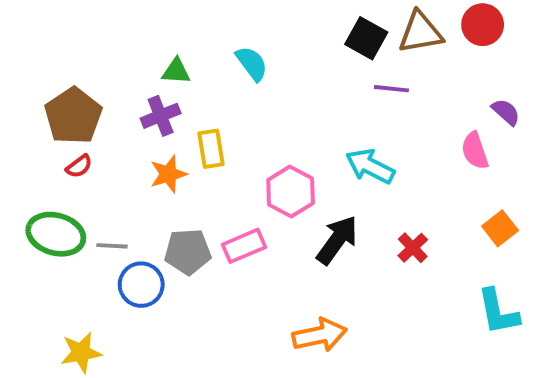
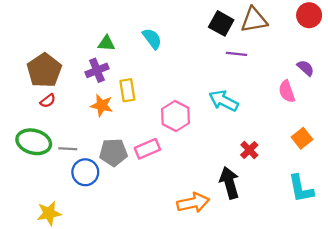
red circle: (483, 25) -> (309, 15), moved
orange star: (168, 174) -> (102, 105), turned 30
black arrow: (337, 240) -> (229, 183), moved, turned -52

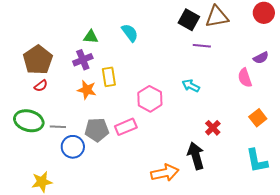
purple semicircle: (306, 68) -> (261, 58), turned 112
cyan arrow: (224, 101) -> (191, 86), size x0.7

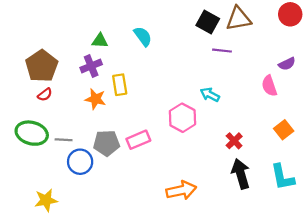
pink hexagon: (150, 99) -> (182, 118), moved
black arrow: (196, 156) -> (241, 174), moved

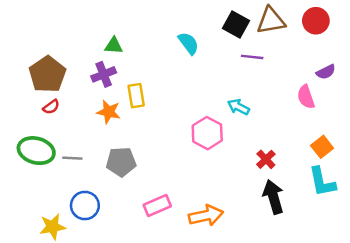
red circle: (290, 14) -> (316, 21), moved
cyan semicircle: (143, 36) -> (189, 43), moved
pink rectangle: (138, 140) -> (157, 205), moved
blue circle: (80, 162) -> (85, 205), moved
cyan L-shape: (283, 177) -> (322, 182), moved

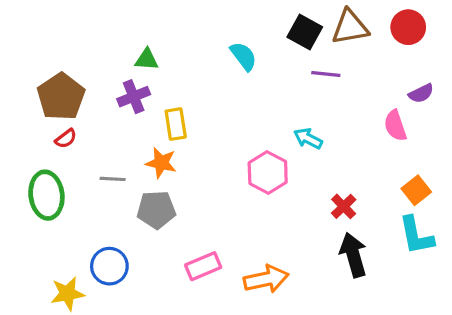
orange star: (109, 112) -> (161, 163), moved
green ellipse: (36, 151) -> (46, 195), turned 68
gray line: (72, 158) -> (113, 179), moved

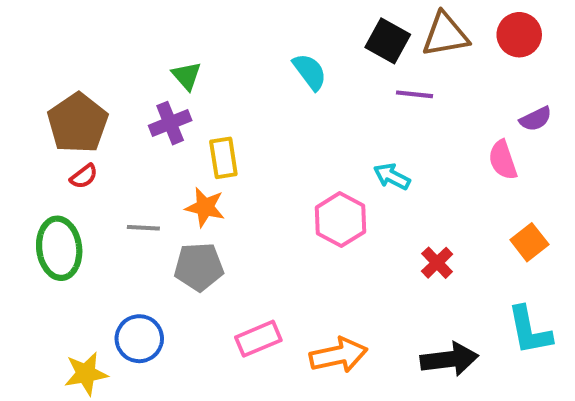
green triangle: (147, 59) -> (186, 76), turned 45
cyan L-shape: (416, 235) -> (529, 330), moved
black arrow: (353, 255) -> (449, 359), moved, turned 99

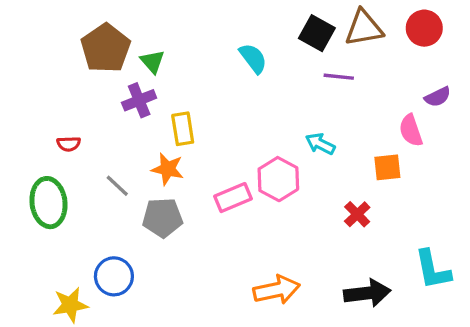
brown pentagon: (78, 123) -> (106, 48), moved
red semicircle: (84, 176) -> (69, 144), turned 35
gray line: (143, 228) -> (117, 186), turned 40
orange square: (529, 242) -> (387, 167), moved, turned 32
pink rectangle: (258, 339) -> (233, 198), moved

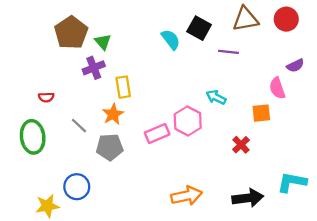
black square: (317, 33) -> (199, 28), moved
orange star: (168, 169) -> (113, 114), turned 30
cyan L-shape: (433, 270) -> (292, 182), turned 112

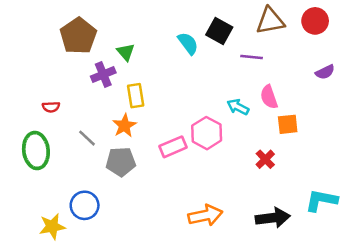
green triangle: (103, 42) -> (126, 52), moved
pink semicircle: (277, 88) -> (269, 97), moved

